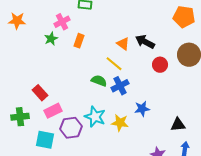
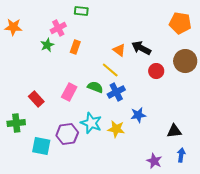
pink rectangle: (53, 111) -> (69, 92), moved, turned -36

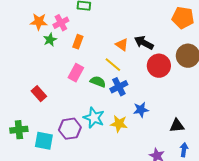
orange star: (13, 27) -> (39, 22), moved
red circle: (156, 71) -> (159, 66), size x1.5
pink rectangle: (69, 92) -> (76, 73), moved
green cross: (16, 123) -> (19, 130), moved

